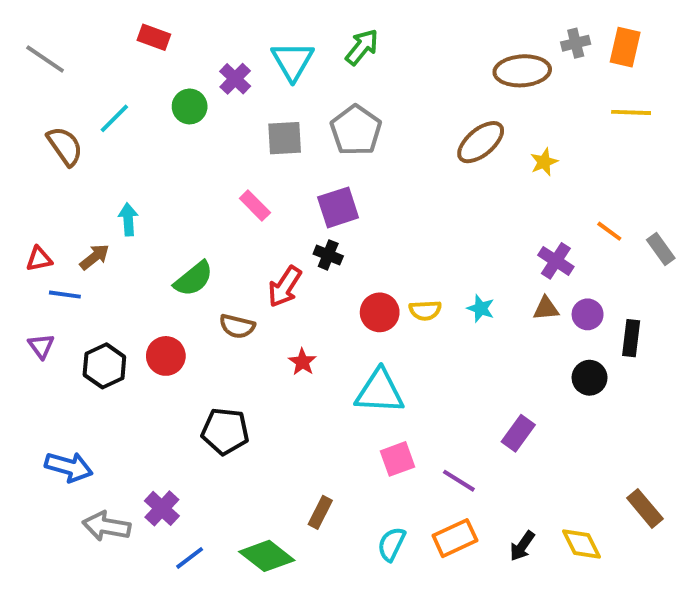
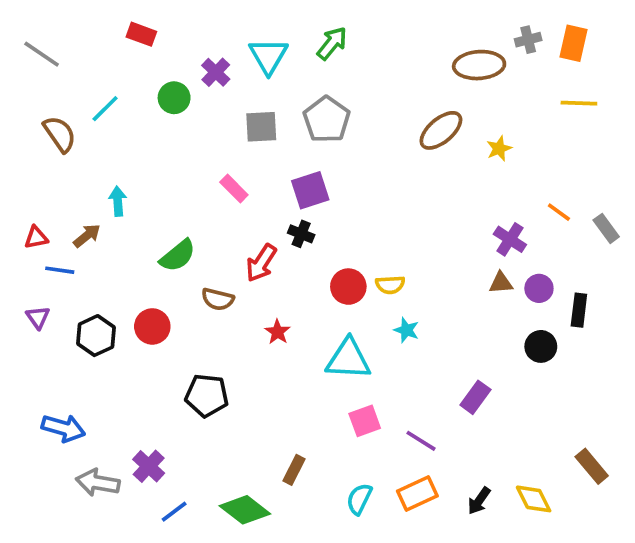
cyan star: (481, 308) -> (406, 330), moved

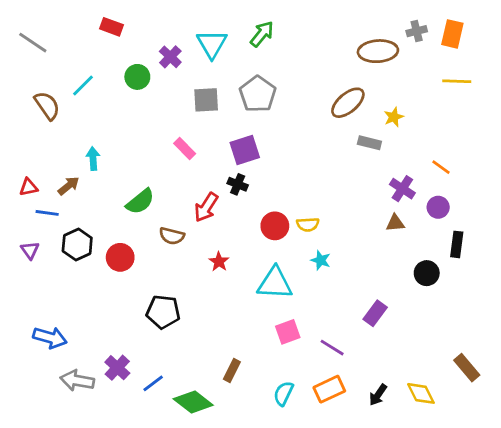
gray rectangle: (606, 228) -> (369, 143), moved, turned -40
purple circle: (539, 288) -> (438, 207), moved
black hexagon: (96, 336) -> (77, 244), moved
blue line: (174, 512) -> (153, 383), moved

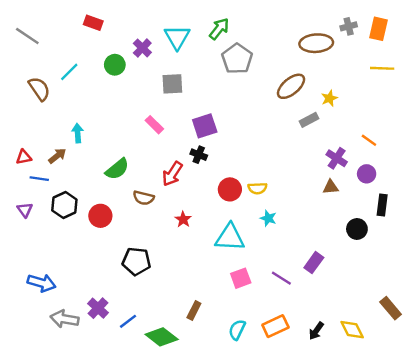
gray pentagon: (258, 94) -> (237, 59), moved
gray rectangle: (369, 143) -> (309, 120), turned -42
purple line: (332, 348) -> (281, 278), moved

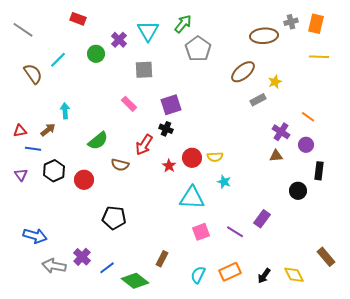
red star: (183, 219) -> (169, 166), moved

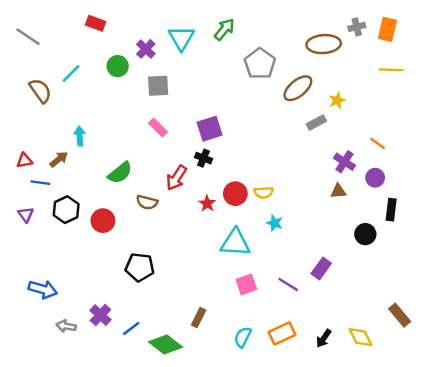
gray pentagon: (198, 49) -> (260, 64), moved
gray square: (144, 70) -> (158, 86), moved
gray arrow: (54, 266) -> (66, 326), size x0.7

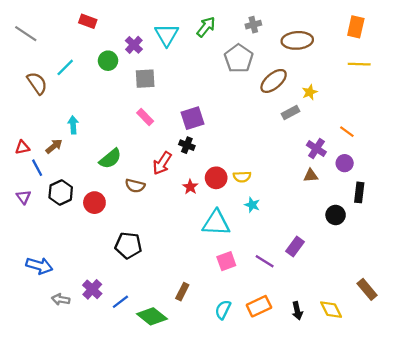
gray cross: (357, 27) -> (253, 25), moved
blue line: (40, 183) -> (37, 168), turned 54
black arrow: (324, 338) -> (297, 311), turned -48

